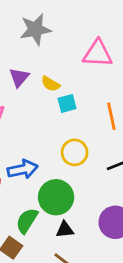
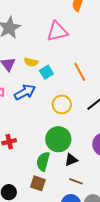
blue arrow: (23, 169) -> (25, 92), moved

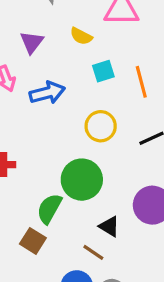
yellow semicircle: (31, 62) -> (81, 36), moved
cyan square: (46, 72) -> (103, 71), moved
black triangle: (71, 160) -> (109, 226), moved, turned 40

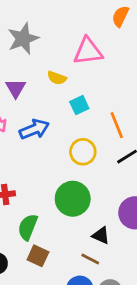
orange line: (141, 82) -> (117, 125), moved
green semicircle: (49, 209) -> (28, 227), moved

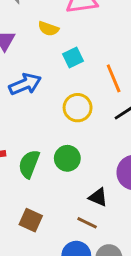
green circle: (73, 199) -> (67, 158), size x0.7
green semicircle: (28, 227) -> (29, 164), moved

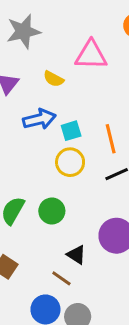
cyan square: (73, 57) -> (71, 131), moved
blue arrow: (25, 84) -> (39, 119), moved

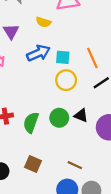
cyan square: (71, 131) -> (63, 57), turned 32
black triangle: (76, 255) -> (81, 116), moved

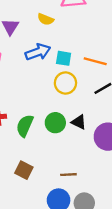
orange line: (92, 58) -> (95, 61), turned -55
brown line: (75, 165) -> (68, 175), turned -32

